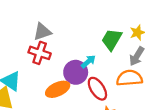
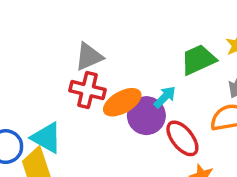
green trapezoid: (112, 39) -> (198, 60), turned 40
orange ellipse: (58, 89) -> (122, 102), moved

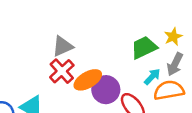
red cross: (87, 90) -> (62, 71), turned 35
cyan arrow: (165, 97) -> (152, 77), moved

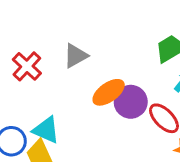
red cross: (62, 71) -> (27, 66), moved

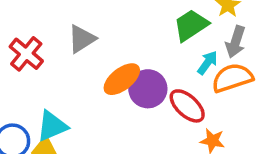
cyan triangle: (46, 130) -> (52, 126), turned -44

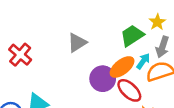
gray triangle: (82, 39) -> (77, 43), moved
orange ellipse: (122, 79) -> (122, 67), moved

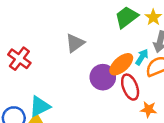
green trapezoid: (132, 36) -> (127, 17), moved
red ellipse: (129, 90) -> (130, 87), turned 30

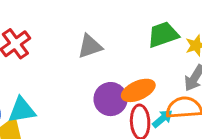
cyan arrow: (142, 57) -> (162, 119), moved

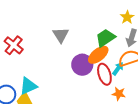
green trapezoid: (163, 35) -> (105, 38), moved
gray triangle: (90, 46) -> (61, 35), turned -30

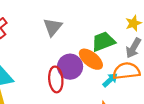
orange ellipse: (98, 55) -> (91, 59), turned 65
red ellipse: (104, 74) -> (56, 79), moved

